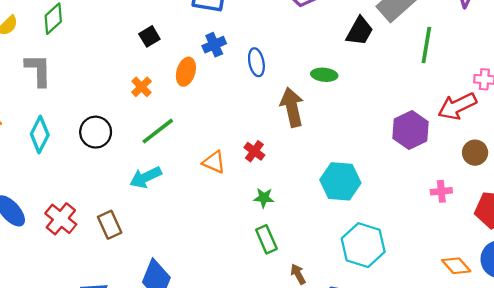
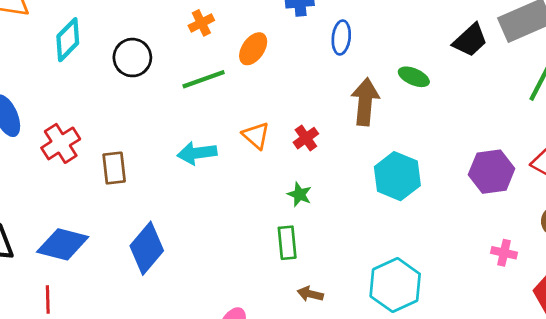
orange ellipse: (186, 72) -> (253, 49), moved
cyan arrow: (146, 177) -> (197, 153), moved
cyan hexagon: (340, 181) -> (397, 176), moved
brown arrow: (298, 274) -> (310, 294), turned -66

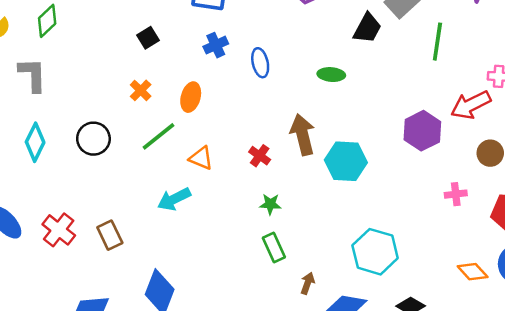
brown arrow: (365, 102) -> (303, 135), moved
orange triangle: (256, 136) -> (201, 158), moved
brown arrow: (310, 294) -> (308, 283), turned 115

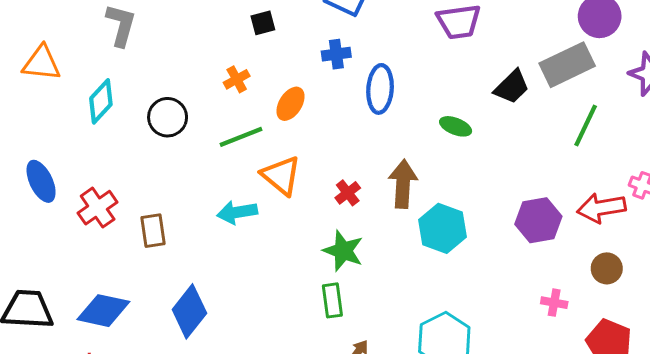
blue ellipse: (260, 63) -> (380, 89), size x1.4
orange triangle: (201, 158) -> (281, 176), size x1.4
green star: (270, 204) -> (343, 251), size x1.6

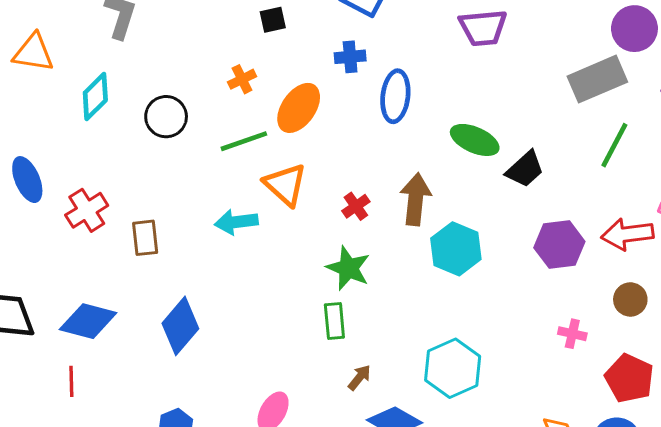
black trapezoid: (512, 87) -> (525, 169), moved
orange ellipse: (290, 104) -> (299, 108), size x1.4
green ellipse: (456, 126) -> (475, 140), size x1.4

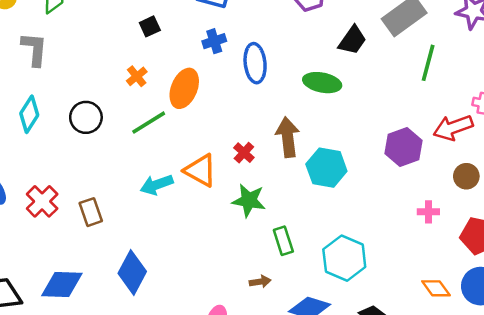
black trapezoid: (525, 169) -> (352, 40), moved
orange triangle: (285, 185) -> (200, 170), moved
green rectangle: (334, 321) -> (283, 241), moved
brown arrow: (359, 377) -> (260, 282), moved, turned 55

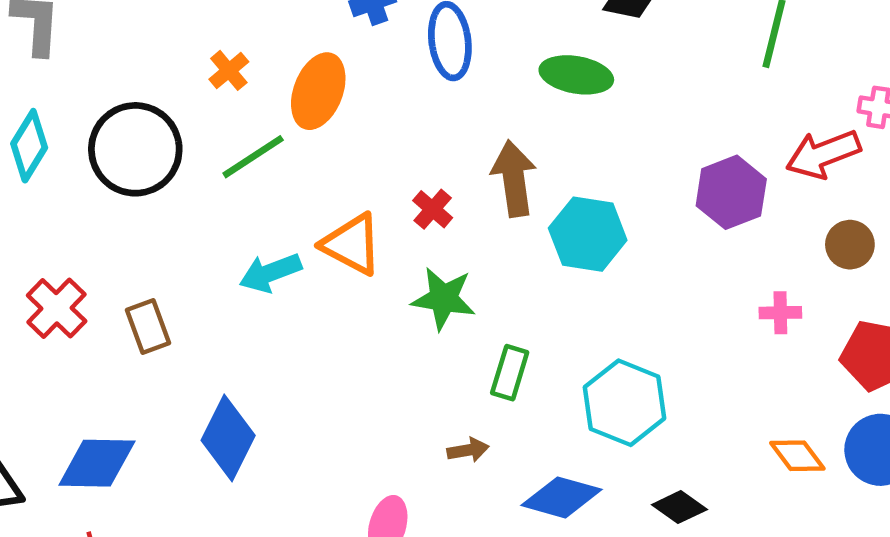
black circle: (86, 117) -> (135, 149), size x1.5
green rectangle: (283, 241) -> (510, 373), turned 36

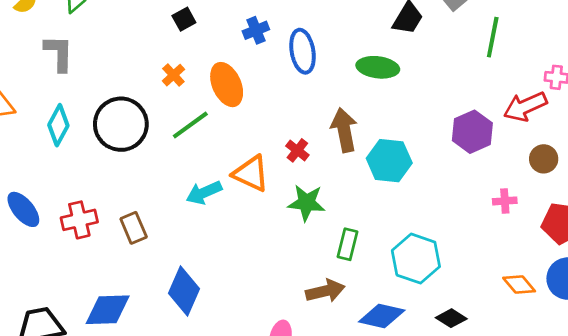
orange ellipse: (318, 91) -> (227, 85), turned -42
red cross: (57, 308) -> (79, 220), turned 36
brown arrow: (468, 450) -> (325, 291), size x1.6

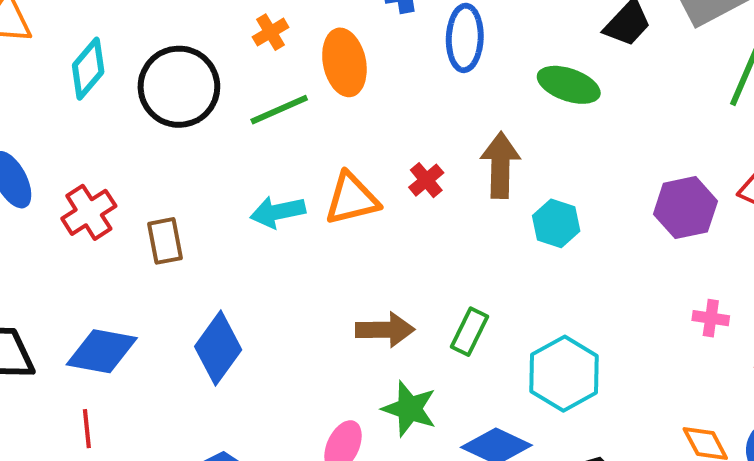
cyan hexagon: (389, 161) -> (556, 223), size x0.7
orange triangle: (251, 174) -> (352, 199), turned -51
green star: (306, 203) -> (409, 409), moved
red cross: (79, 220) -> (89, 212), turned -32
brown arrow: (325, 291) -> (385, 330), moved

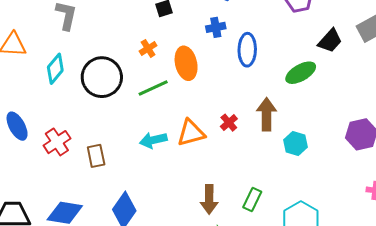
green ellipse: (569, 85) -> (301, 73), turned -48
brown arrow: (385, 330) -> (209, 199), turned 92

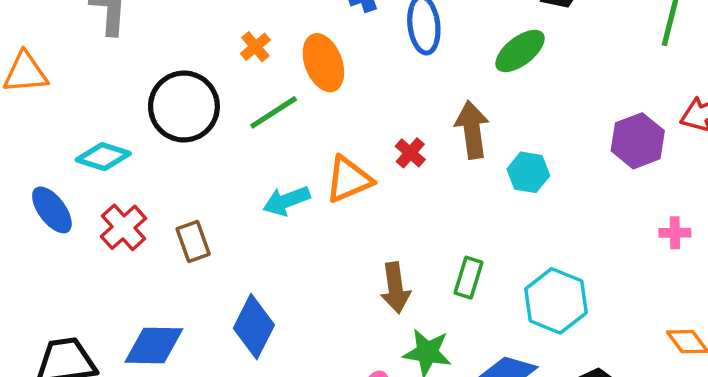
cyan diamond: (55, 69) -> (103, 157), moved, turned 76

